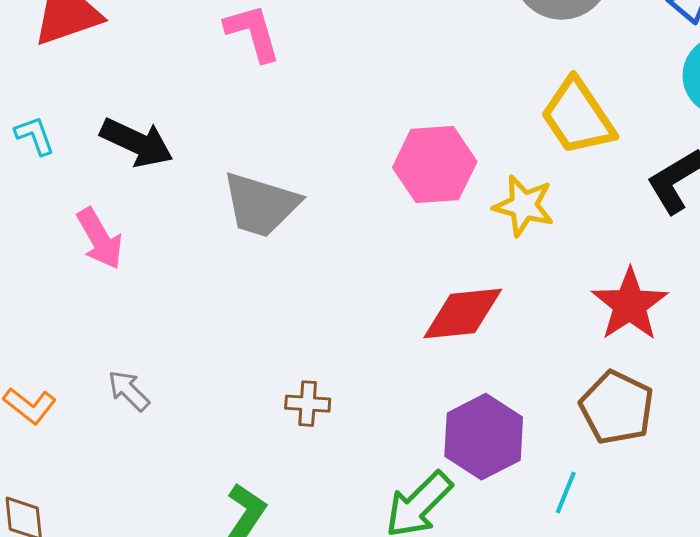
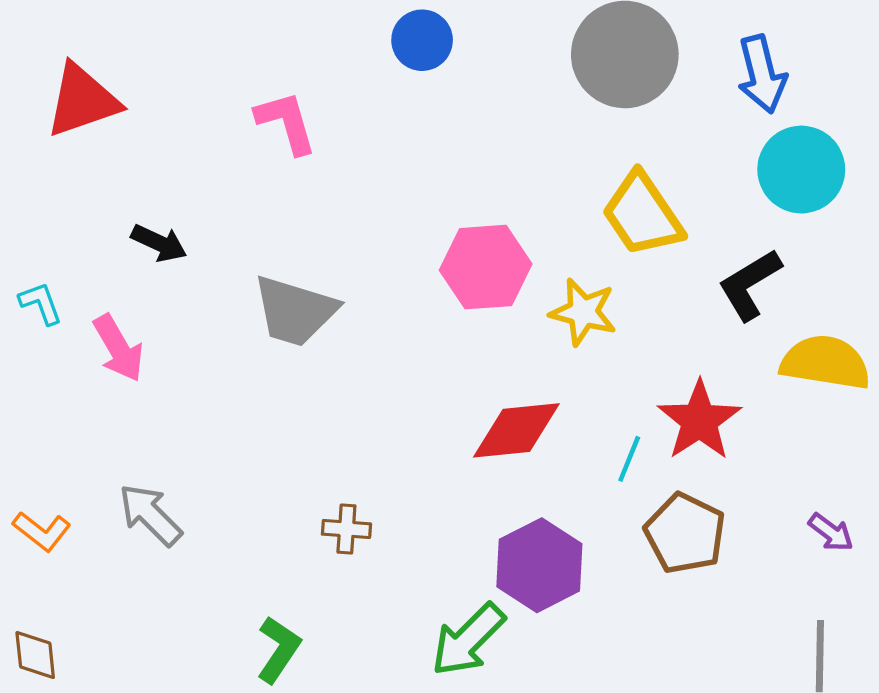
cyan L-shape: (35, 136) -> (41, 303), moved
black arrow: (137, 143) -> (159, 243), size x0.7
gray arrow: (129, 391) -> (150, 515), size x1.4
cyan line: (566, 493) -> (629, 459), moved

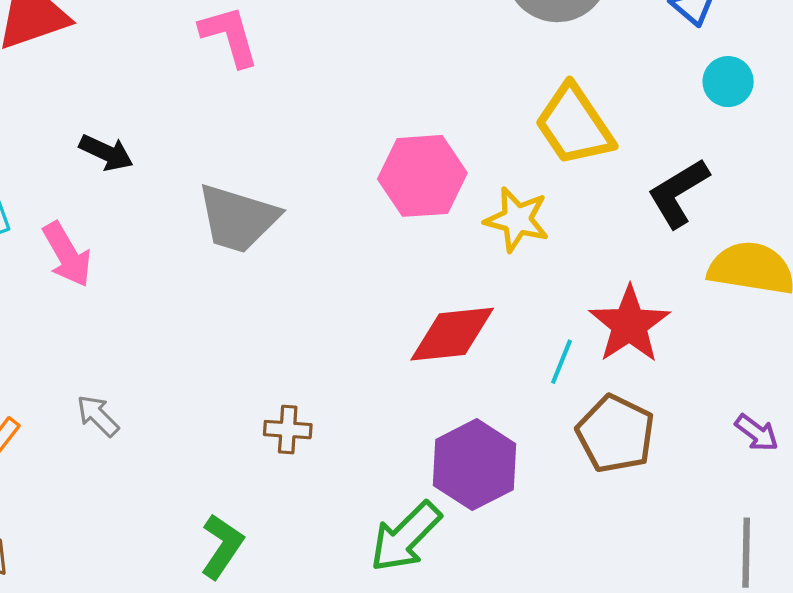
cyan circle: (801, 170) -> (728, 82), size x0.6
gray arrow: (150, 515) -> (98, 416), size x0.7

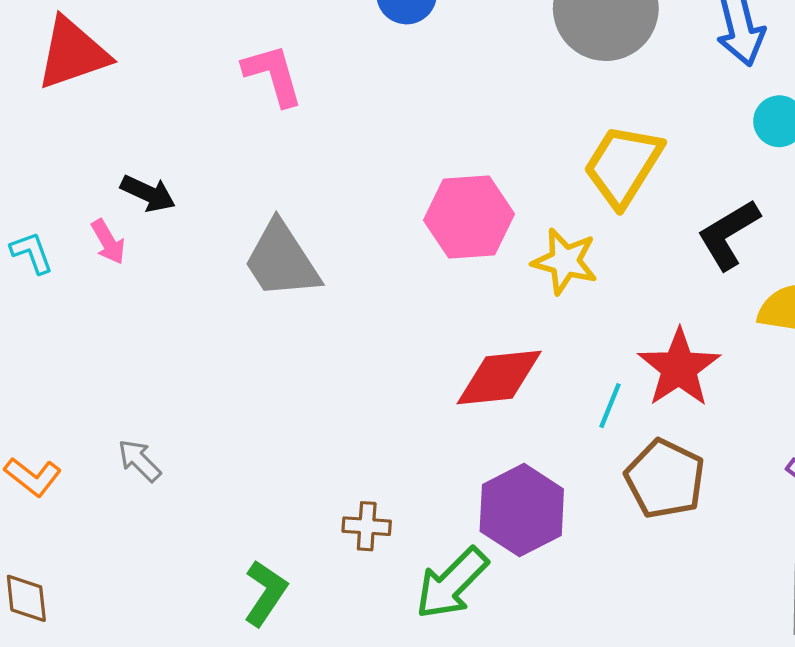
yellow trapezoid: (574, 125) -> (623, 165), turned 66
gray trapezoid: (238, 218) -> (282, 260), turned 40
pink arrow: (67, 255) -> (108, 242), moved, size x0.7
brown cross: (288, 430) -> (367, 526), moved

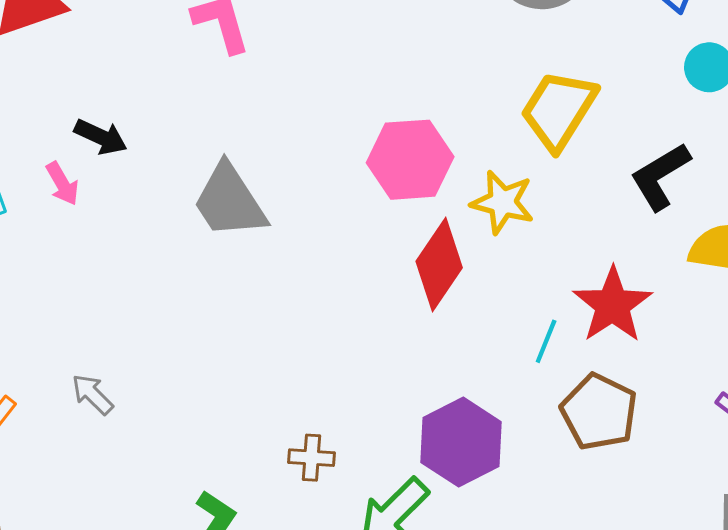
red diamond: (499, 378) -> (439, 265), moved, turned -50

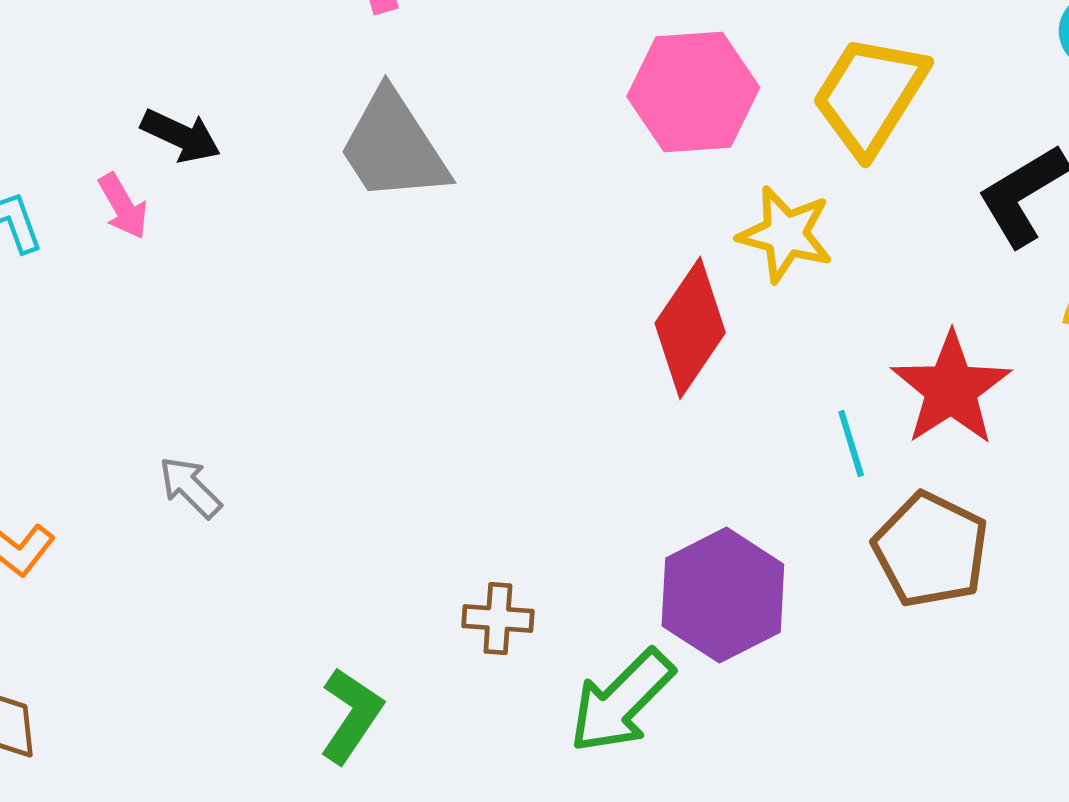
pink hexagon: (410, 160) -> (693, 92), moved
gray trapezoid: (229, 201) -> (393, 147), moved
cyan line: (546, 341) -> (851, 444), turned -39
gray arrow: (92, 394) -> (190, 487), moved

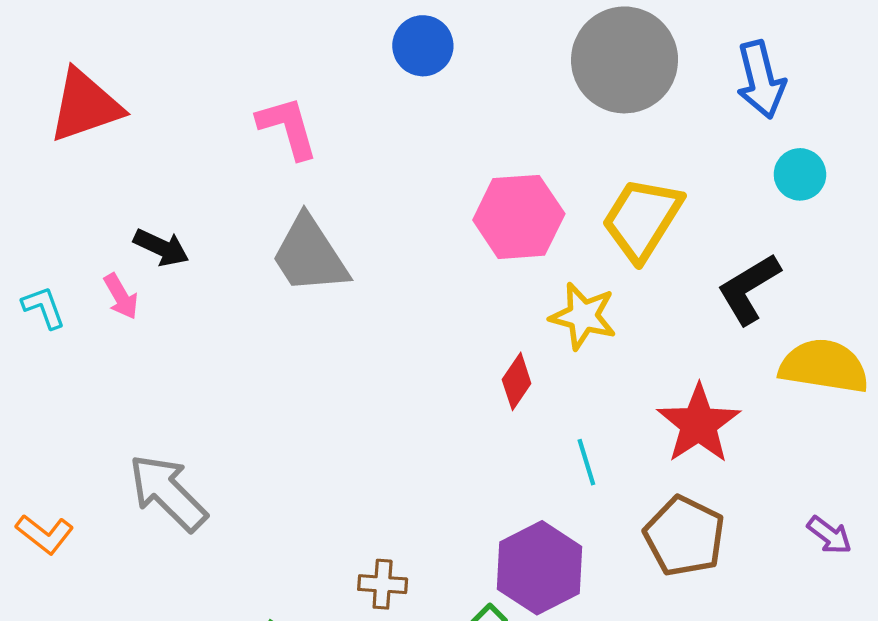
red diamond: (690, 328) -> (517, 381), size x0.6
cyan line: (851, 444) -> (586, 462), moved
gray arrow: (190, 487) -> (168, 493), size x1.8

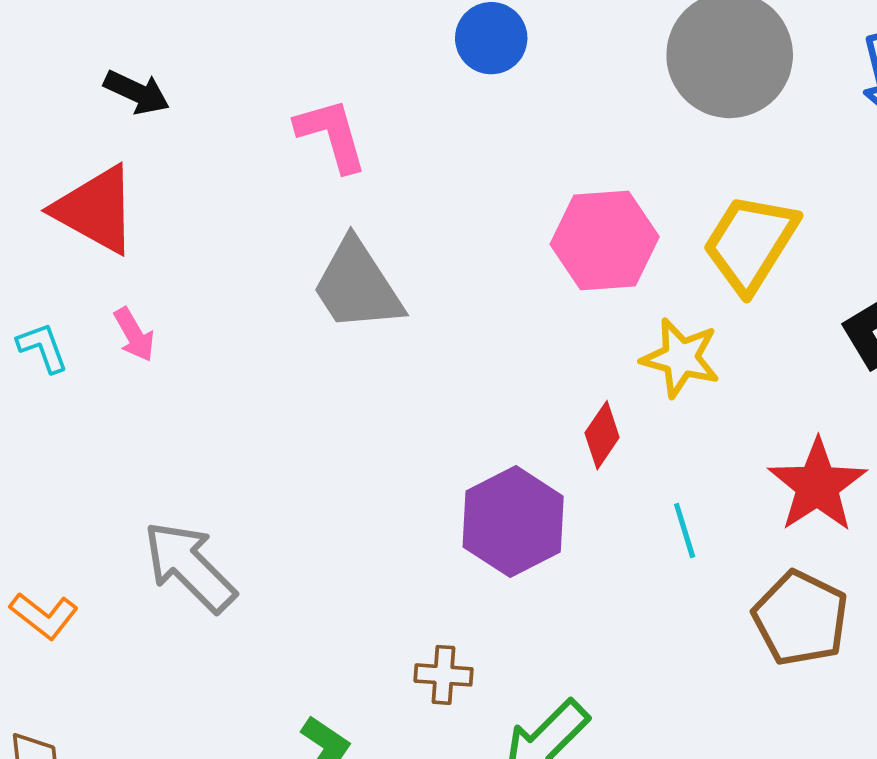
red triangle: (85, 106) -> (95, 210), moved, turned 48
black arrow: (161, 247) -> (137, 92), moved
purple hexagon: (539, 568) -> (513, 522), moved

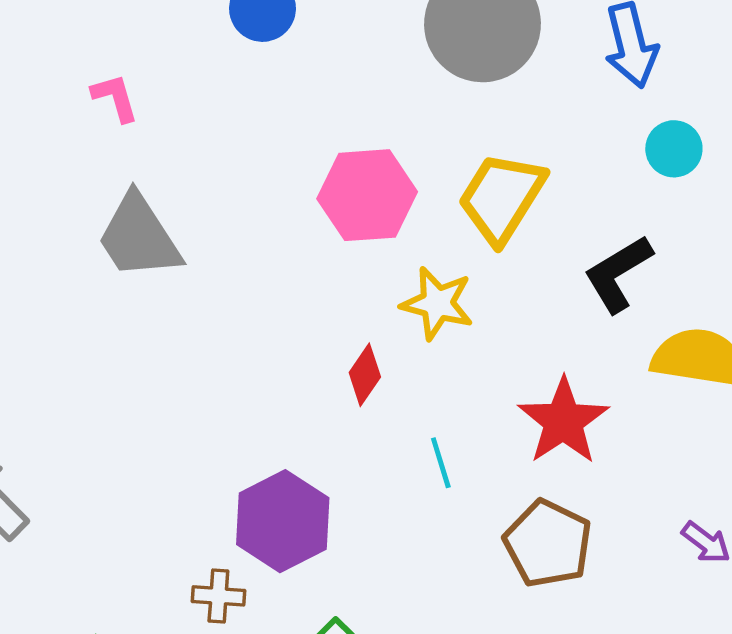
pink L-shape: (331, 135) -> (115, 98), size x0.7
purple hexagon: (513, 522) -> (283, 521), moved

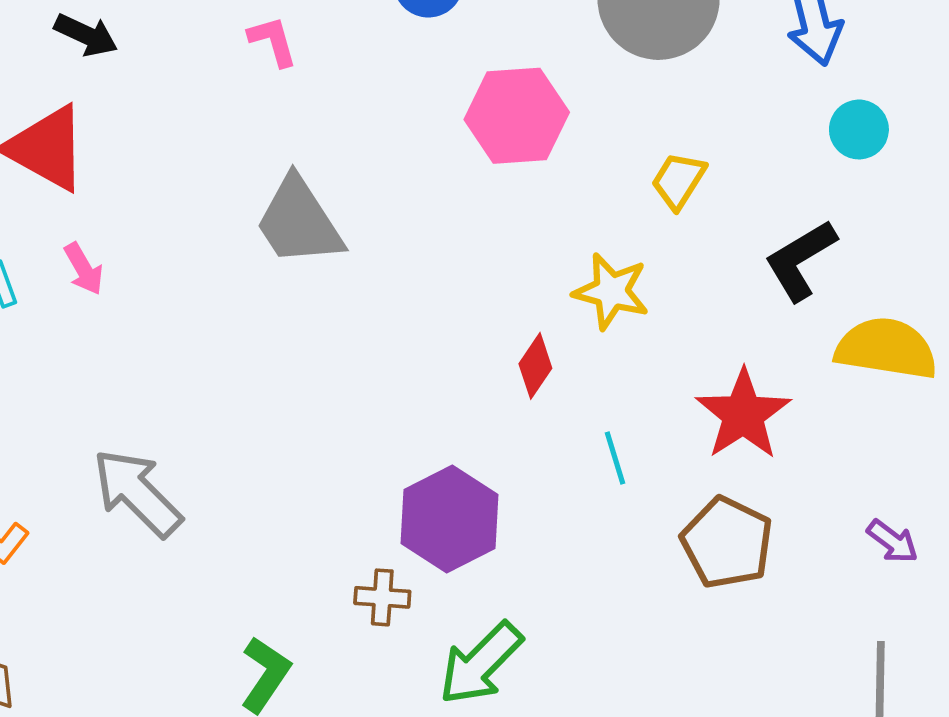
pink L-shape: (115, 98) -> (273, 41), moved
pink hexagon: (367, 195) -> (517, 116), moved
yellow trapezoid: (502, 198) -> (678, 181), size x0.6

